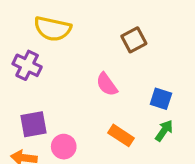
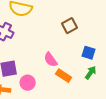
brown square: (134, 40) -> (70, 26), moved
pink semicircle: (107, 84) -> (51, 60), moved

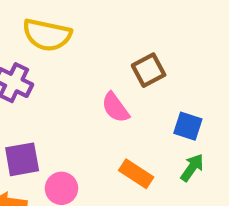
pink semicircle: (51, 60) -> (115, 107), moved

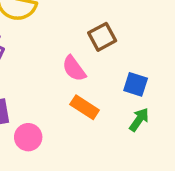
orange rectangle: (136, 174) -> (85, 107), moved

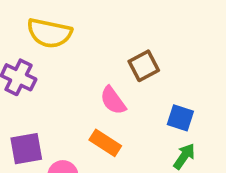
orange rectangle: (85, 107) -> (105, 143), moved

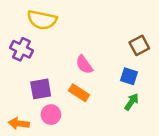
brown square: (144, 66) -> (139, 45), moved
purple square: (26, 149) -> (41, 89), moved

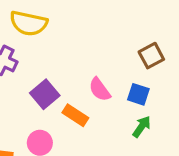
pink semicircle: (84, 65) -> (100, 89), moved
purple square: (41, 89) -> (45, 94), moved, turned -30

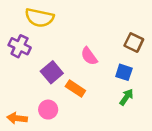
brown square: (151, 56) -> (134, 42), turned -36
pink semicircle: (100, 89) -> (89, 56), moved

